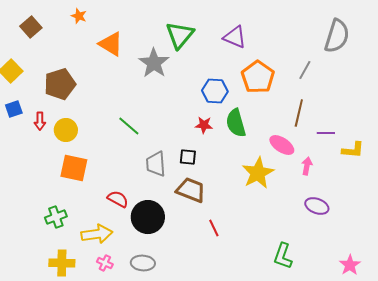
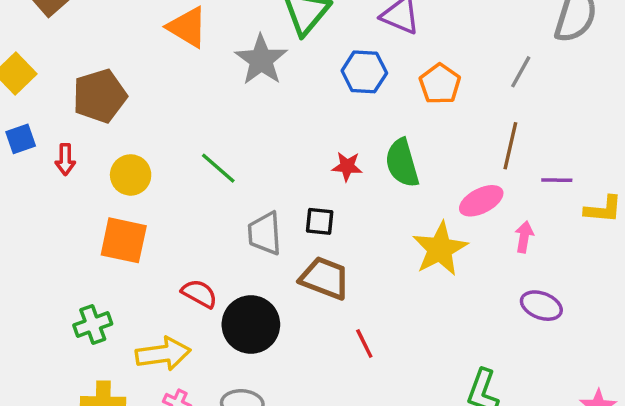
orange pentagon: (258, 77) -> (440, 84), size x0.7
blue hexagon: (215, 91) -> (364, 72), moved
yellow circle: (66, 130) -> (131, 175), moved
pink ellipse: (282, 145) -> (481, 201), turned -60

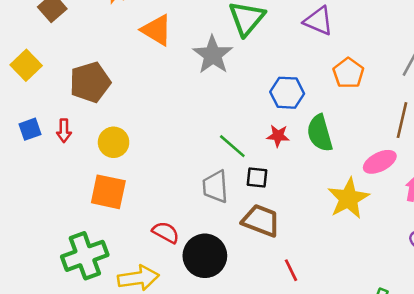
blue hexagon: (364, 72) -> (287, 93), moved
blue square: (21, 139) -> (30, 129), moved
green line: (218, 168) -> (232, 146), moved
green cross: (93, 325) -> (85, 256), size x1.6

